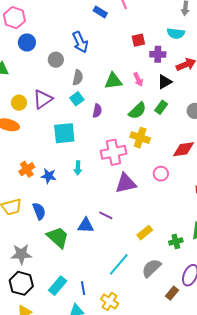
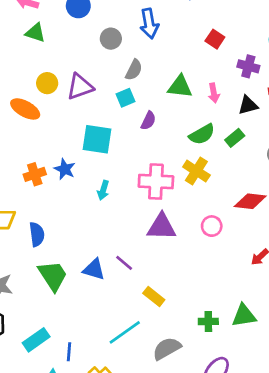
red square: (138, 40) -> (215, 39), moved, turned 32
blue star: (49, 176) -> (65, 169), moved
yellow rectangle: (145, 233) -> (154, 296), moved, turned 63

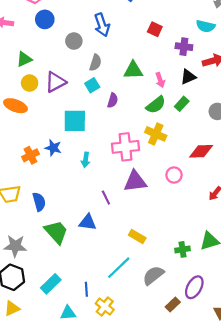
green triangle: (35, 33) -> (24, 59), moved, turned -35
pink arrow: (214, 93) -> (160, 80), moved
purple line: (124, 263) -> (106, 198), moved, turned 32
blue line: (69, 352) -> (86, 289), moved

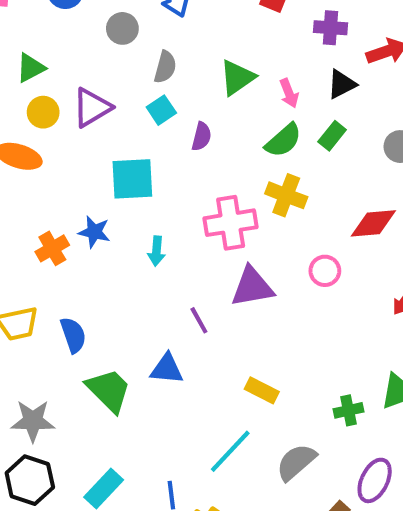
green triangle: (133, 70) -> (237, 78), turned -30

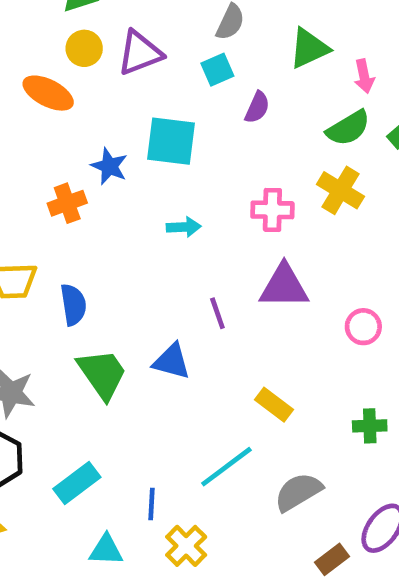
pink cross: (231, 223) -> (272, 210), size x0.7
blue star: (94, 232) -> (109, 166), moved
cyan arrow: (157, 251) -> (184, 227), turned -108
pink circle: (325, 271) -> (363, 327), moved
green cross: (348, 410) -> (370, 426), moved

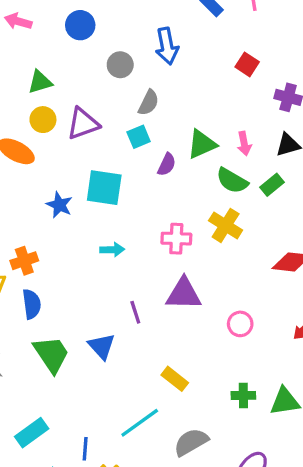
green triangle: (309, 48) -> (202, 144), moved
green semicircle: (348, 128) -> (232, 181), turned 60
orange cross: (67, 203) -> (24, 261), moved
blue triangle: (172, 361) -> (102, 346), turned 32

